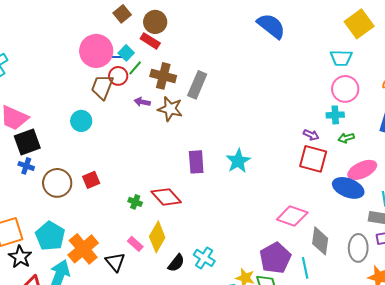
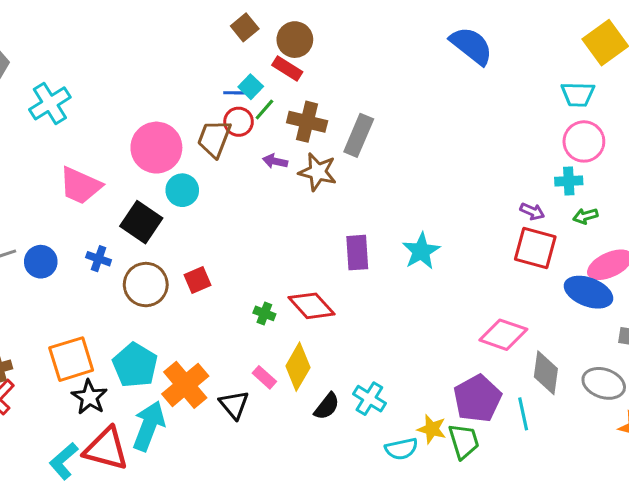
pink circle: (96, 51) -> (156, 148), moved
black square: (27, 142) -> (141, 222), moved, turned -36
gray ellipse: (358, 248) -> (604, 383), turned -72

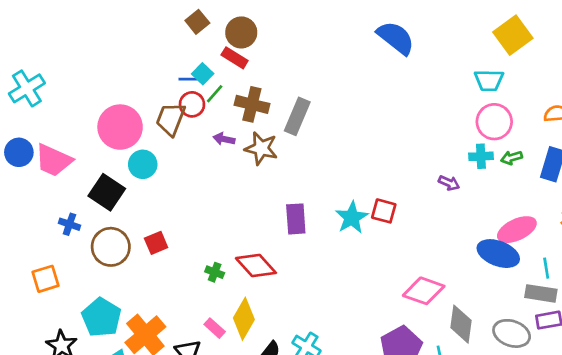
green arrow: (585, 216) -> (512, 158), moved
red square: (535, 248) -> (384, 211), moved, size x0.7
blue circle: (41, 262) -> (19, 152), moved
orange square: (71, 359) -> (46, 279), moved, size x0.7

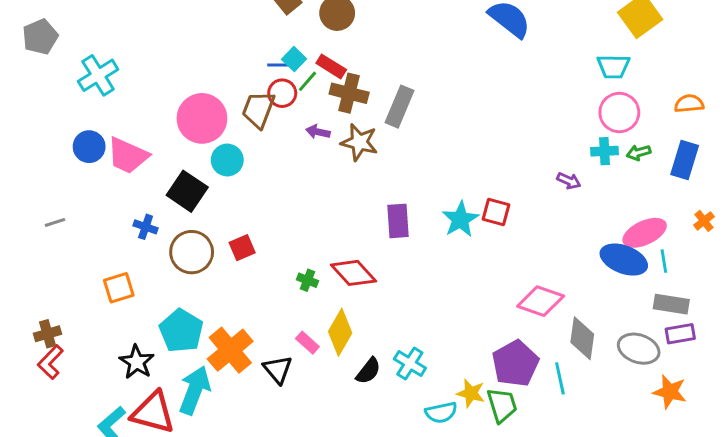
red rectangle: (235, 58) -> (331, 66), moved
cyan line: (546, 268) -> (664, 261), moved

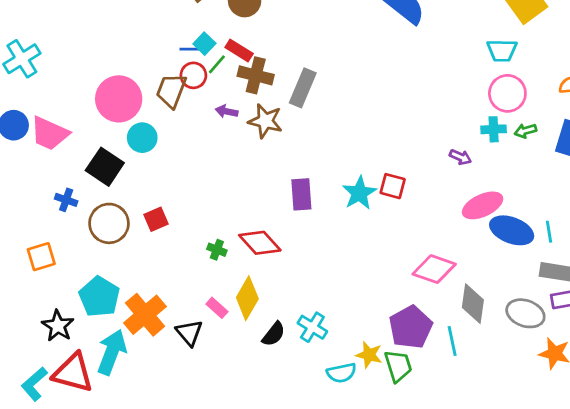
pink ellipse: (645, 233) -> (483, 205), moved

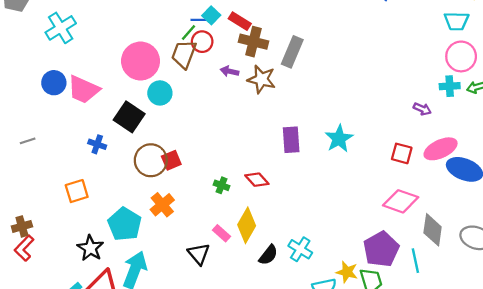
green line: (217, 64) -> (188, 33), moved
red square: (393, 186) -> (402, 153), moved
brown circle: (109, 223) -> (151, 160), moved
red diamond: (260, 243) -> (257, 180), size x0.7
orange cross: (145, 315) -> (162, 205), moved, size x0.7

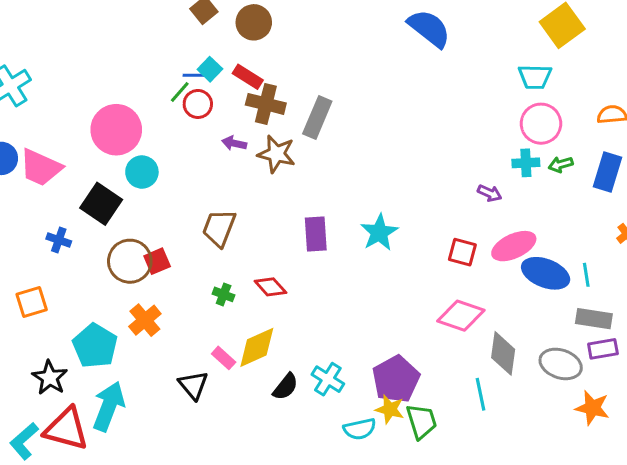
brown trapezoid: (184, 54) -> (219, 228), moved
yellow diamond: (247, 225) -> (257, 347), turned 36
purple pentagon: (381, 249) -> (396, 379), moved

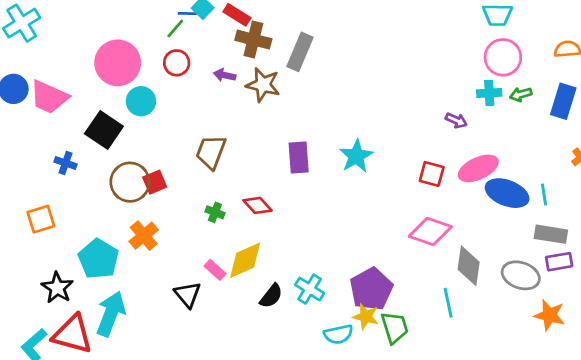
red circle: (198, 104) -> (177, 63), moved

